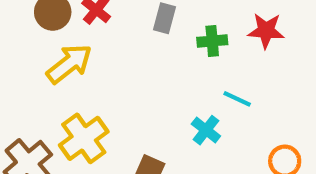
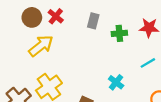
cyan line: (237, 99) -> (148, 63), moved, turned -56

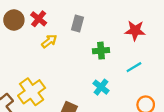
green cross: (119, 33) -> (101, 51), moved
yellow arrow: (41, 46) -> (49, 41), moved, size x0.6

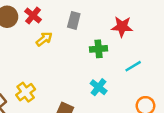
red star: (135, 31) -> (122, 27), moved
yellow cross: (32, 92) -> (26, 92), size x0.7

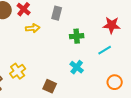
red star: (122, 27) -> (112, 25), moved
yellow arrow: (44, 39) -> (33, 28), turned 32

